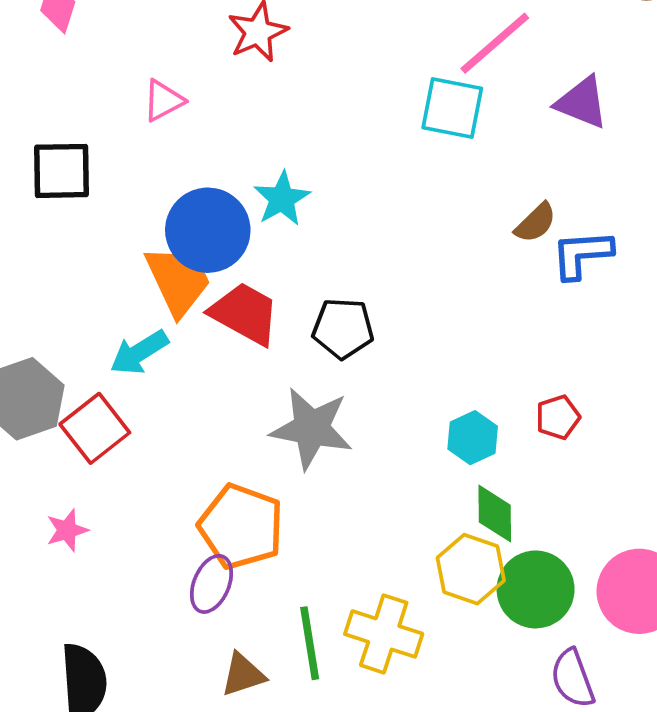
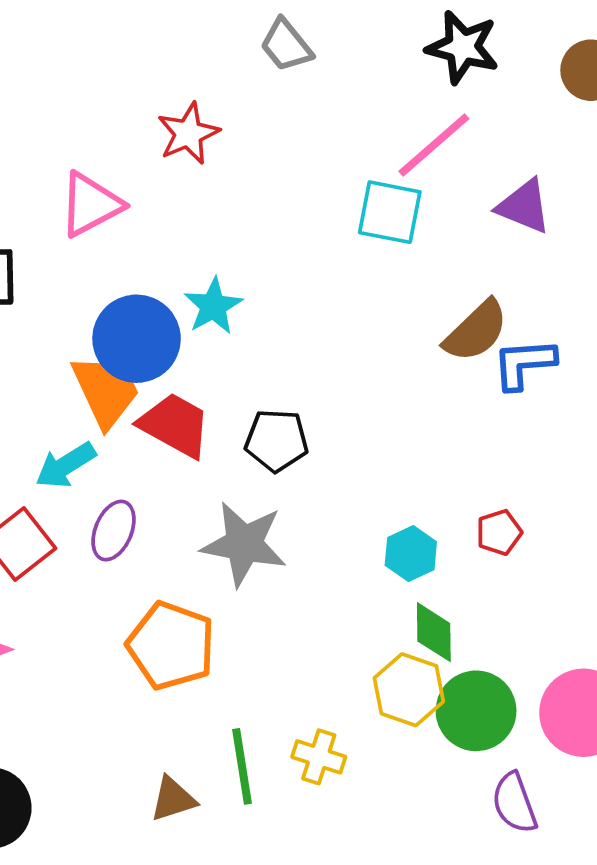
pink triangle: (163, 101) -> (91, 204), size x1.5
brown semicircle: (536, 223) -> (476, 331), size x1.5
purple ellipse: (211, 584) -> (114, 531), moved
yellow cross: (384, 634) -> (319, 757), size x0.7

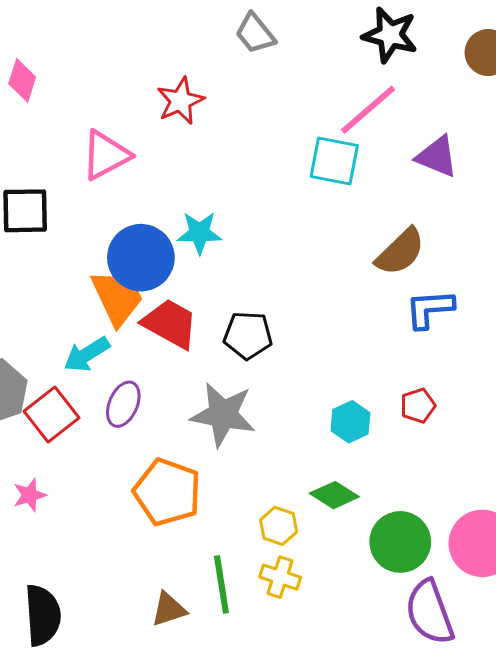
cyan star: (213, 306) -> (199, 233), turned 30
blue L-shape: (524, 364) -> (430, 309), moved
green diamond: (434, 632) -> (334, 495), moved, turned -57
yellow hexagon: (409, 690) -> (279, 526), moved, size x0.7
purple semicircle: (514, 803) -> (430, 612), size x1.4

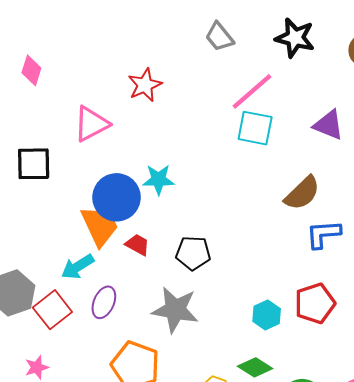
gray trapezoid: (255, 33) -> (219, 37), moved
pink line: (368, 110) -> (252, 91), moved
red trapezoid: (170, 324) -> (137, 245), size x0.6
red pentagon: (418, 406) -> (315, 303), size x1.6

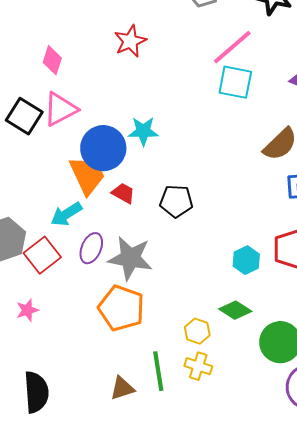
pink diamond: (31, 70) -> (52, 60), moved
pink triangle: (91, 124) -> (60, 109), moved
black square: (34, 164) -> (24, 116), turned 33
gray star: (175, 310) -> (130, 258), moved

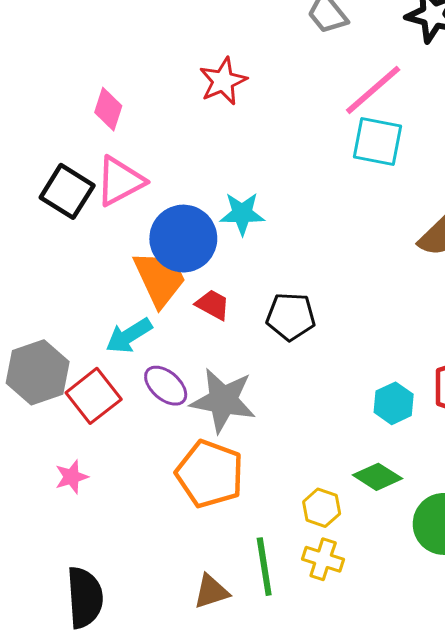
purple ellipse: (91, 248) -> (166, 386), turned -72

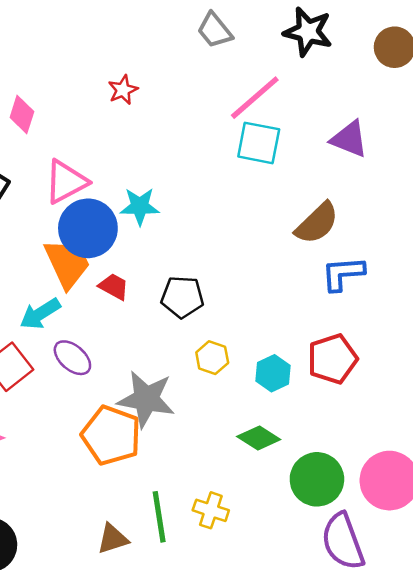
red star: (223, 81) -> (123, 90), size x0.7
pink triangle: (120, 181) -> (66, 182), moved
gray star: (223, 400) -> (146, 399), moved
yellow hexagon: (322, 508) -> (212, 358), moved

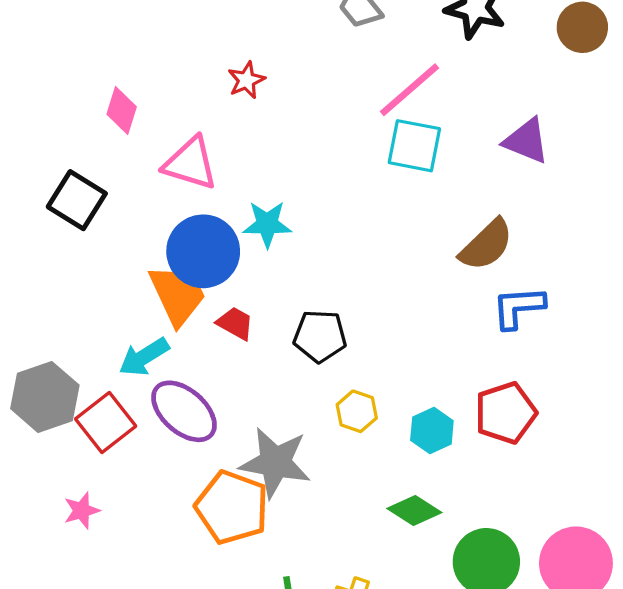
pink triangle: (66, 182) -> (190, 163), moved, turned 45
purple ellipse: (72, 358) -> (184, 411), size x1.4

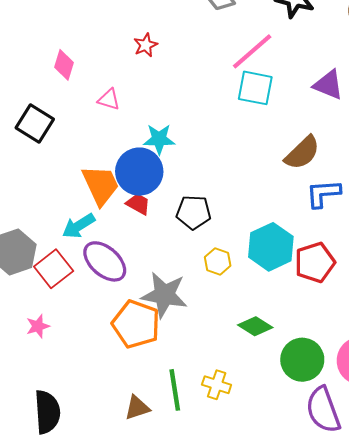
pink triangle: (190, 163) -> (109, 99), size x0.6
blue circle: (203, 251) -> (139, 172), moved
cyan hexagon: (432, 431) -> (271, 247), moved, size x1.6

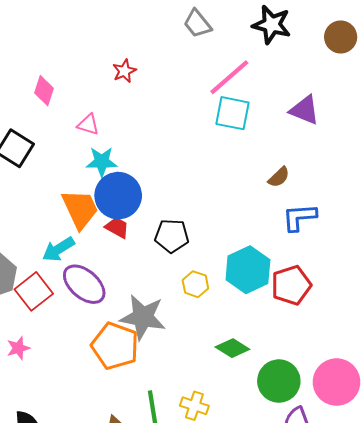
cyan star: (159, 139) -> (102, 162), moved
brown semicircle: (302, 153) -> (279, 177), size x0.6

